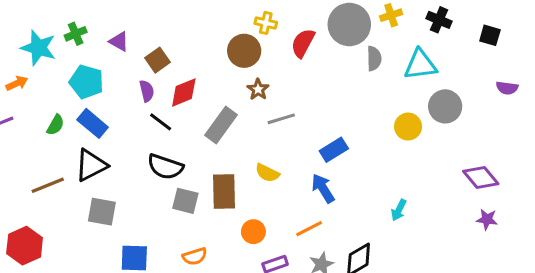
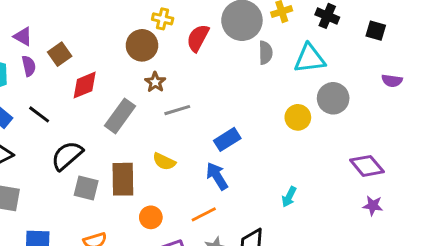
purple semicircle: (147, 91) -> (29, 66), moved
black line: (161, 122) -> (39, 114), moved
black semicircle: (165, 167) -> (67, 156), turned 120

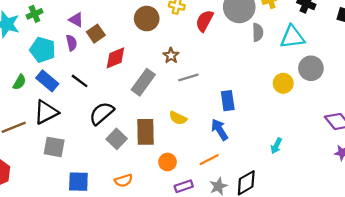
purple triangle: (23, 37) -> (76, 20), moved
brown circle: (142, 45) -> (147, 19), moved
blue rectangle: (227, 139) -> (228, 101), turned -66
gray square: (86, 188) -> (117, 139), turned 30

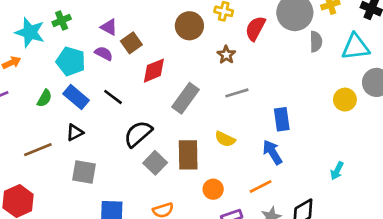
purple semicircle: (71, 43) -> (104, 53), turned -49
brown star: (171, 56) -> (226, 55), moved
black triangle: (46, 112) -> (75, 133), size x0.6

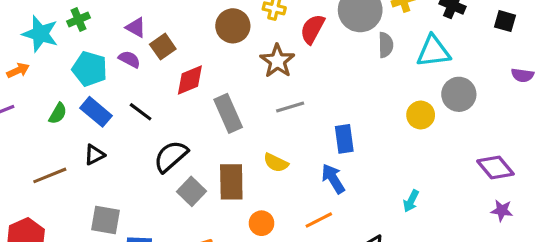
brown star: (226, 55) -> (277, 61), size x1.5
gray rectangle: (185, 98) -> (228, 113), turned -60
gray square: (84, 172) -> (106, 220), moved

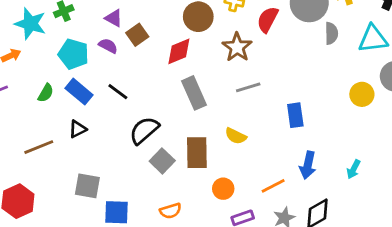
red diamond: (190, 80) -> (179, 51), moved
blue arrow: (333, 179) -> (308, 165), moved, turned -136

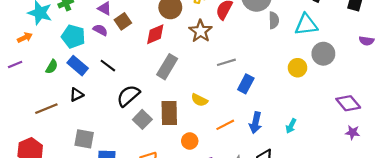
gray line: (248, 87) -> (226, 62), moved
gray rectangle: (194, 93) -> (167, 67), turned 55
blue rectangle: (295, 115) -> (246, 84), turned 36
orange line: (273, 186) -> (225, 125), moved

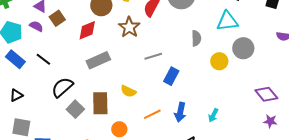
gray semicircle: (274, 20) -> (196, 38), moved
gray rectangle: (167, 67) -> (98, 60), turned 35
black triangle: (77, 95) -> (16, 95), moved

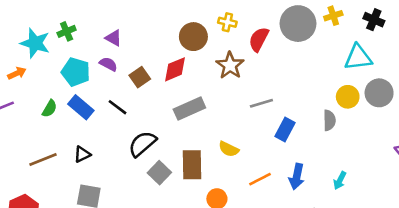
brown square: (57, 18) -> (140, 77), moved
gray semicircle: (196, 38) -> (329, 120), moved
yellow circle: (219, 61) -> (348, 97), moved

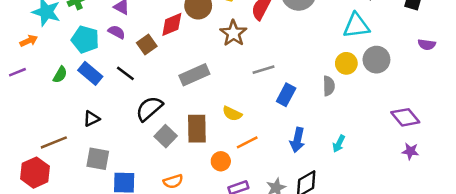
red diamond: (175, 69) -> (172, 24), moved
brown line: (43, 160) -> (54, 142), moved
orange line: (260, 179) -> (247, 142), moved

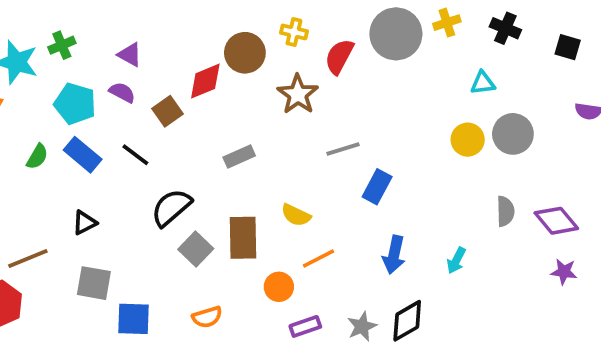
cyan triangle: (356, 26) -> (483, 83), size x0.6
gray rectangle: (194, 75) -> (239, 157), size x0.7
gray semicircle: (329, 86) -> (505, 211), moved

